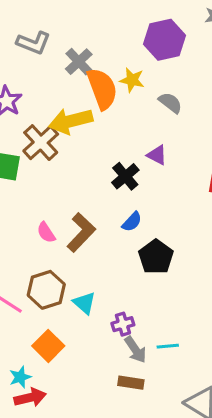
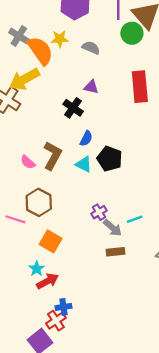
cyan triangle: (84, 303) -> (84, 164), moved

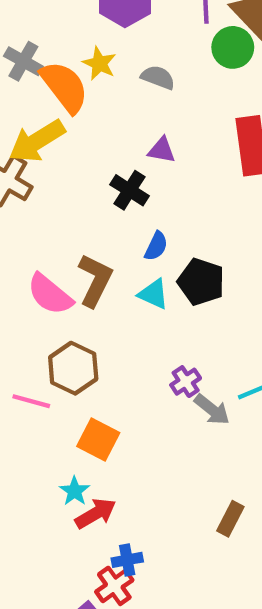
yellow star: (60, 39) -> (99, 64), turned 30
pink semicircle: (28, 162) -> (50, 294), size x1.6
brown rectangle: (116, 252) -> (230, 519), moved, turned -54

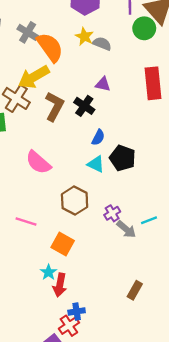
yellow star: (99, 64) -> (84, 37), moved
brown L-shape: (95, 280) -> (54, 106), moved
brown hexagon: (73, 368) -> (75, 201), moved
red arrow: (96, 513) -> (60, 285), turned 130

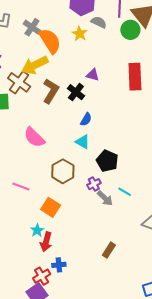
gray semicircle: (102, 44) -> (99, 22), moved
black pentagon: (123, 158) -> (107, 161), moved
cyan line: (149, 220) -> (125, 192), turned 48
red cross: (69, 326) -> (42, 276), moved

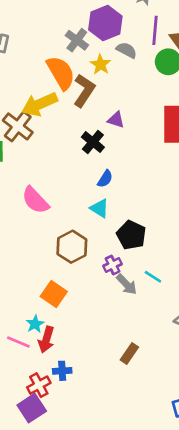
gray cross: (32, 27) -> (77, 40), moved
brown L-shape: (51, 91) -> (84, 90), moved
pink line: (21, 186) -> (18, 342), moved

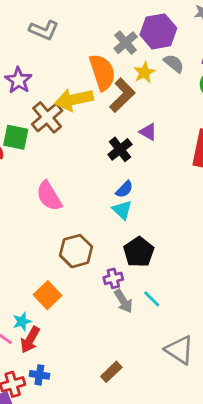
cyan triangle: (100, 208) -> (122, 210), moved

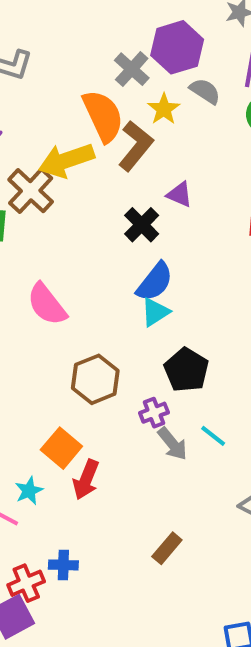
blue semicircle: (124, 189) -> (155, 282), size x1.5
cyan triangle: (122, 210) -> (155, 312), turned 50
red arrow: (30, 340) -> (86, 480), moved

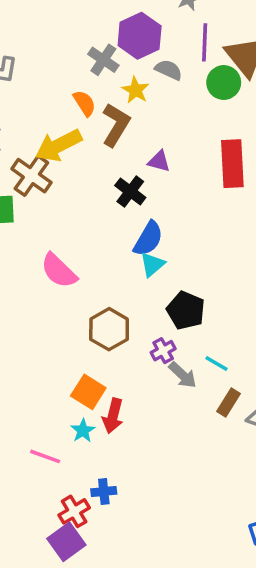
orange semicircle: (103, 116) -> (84, 103), size x0.6
cyan star: (29, 491) -> (83, 431), moved
brown rectangle: (167, 548) -> (228, 402), moved

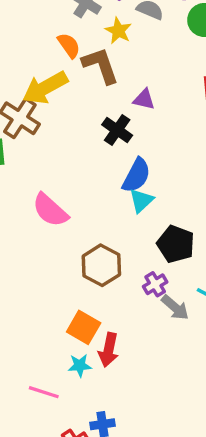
brown L-shape: (116, 125) -> (100, 65), turned -48
cyan star: (83, 431) -> (80, 365), turned 30

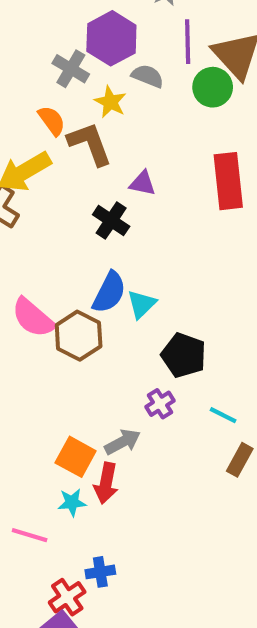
blue semicircle: (136, 175) -> (109, 292), moved
brown hexagon: (101, 265) -> (79, 336), moved
gray arrow: (175, 307) -> (123, 442), moved, turned -68

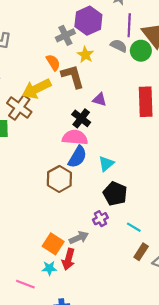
gray cross: (71, 69) -> (65, 35), turned 30
gray semicircle: (148, 76) -> (119, 46), moved
cyan triangle: (142, 304) -> (106, 164), moved
pink semicircle: (33, 318) -> (75, 137), moved, turned 140

